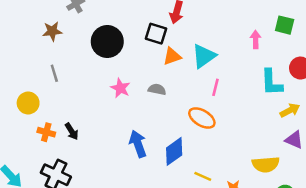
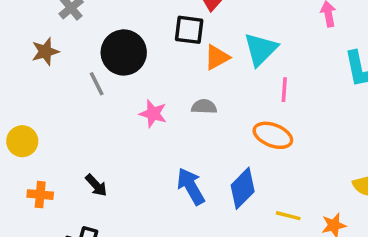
gray line: (54, 73) -> (97, 84), moved
yellow circle: (28, 103) -> (22, 141), moved
orange cross: (46, 132) -> (40, 195), moved

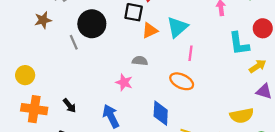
pink star: (153, 114) -> (124, 82), moved
blue arrow: (191, 186) -> (111, 116), moved
blue diamond: (243, 188) -> (161, 113), turned -45
orange cross: (40, 195) -> (34, 109), size x1.6

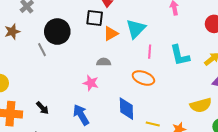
cyan L-shape: (239, 44) -> (180, 55), moved

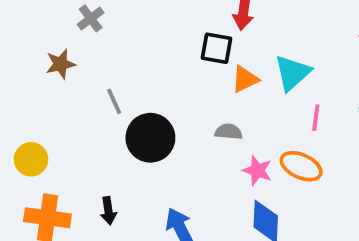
black circle: (57, 32) -> (150, 138), moved
pink star: (91, 83) -> (257, 170), moved
black arrow: (42, 108) -> (108, 211), turned 32

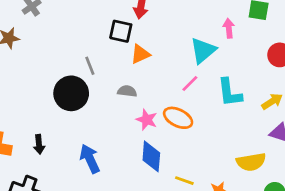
cyan triangle: (292, 73) -> (203, 51), moved
gray line: (114, 101) -> (90, 66), moved
pink line: (316, 118) -> (190, 84), turned 36

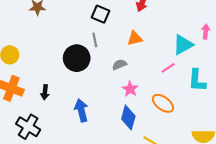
black square: (121, 31) -> (100, 14), moved
gray semicircle: (127, 91) -> (119, 65), turned -40
orange ellipse: (178, 118) -> (163, 103), moved

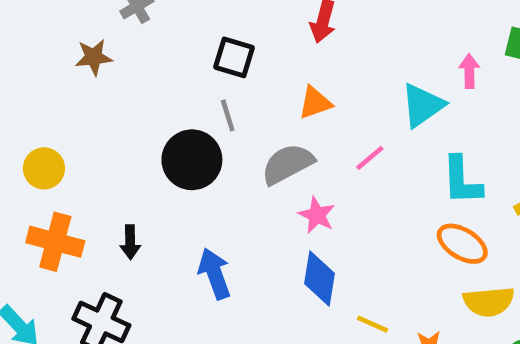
gray semicircle: (119, 65) -> (288, 164), size x1.6
pink line: (168, 68) -> (370, 158), moved
orange ellipse: (163, 103) -> (462, 244), moved

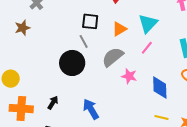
black square: (234, 57) -> (90, 21), moved
cyan triangle: (423, 105) -> (148, 23), moved
black arrow: (130, 242) -> (53, 103), turned -136
blue diamond: (320, 278) -> (160, 87), moved

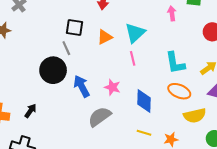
pink line: (147, 48) -> (133, 58), turned -56
gray semicircle: (113, 57) -> (100, 117), moved
blue arrow: (91, 109) -> (82, 86), moved

